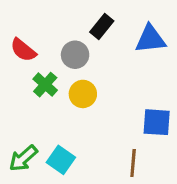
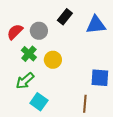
red semicircle: (23, 50) -> (15, 32), turned 96
gray circle: (75, 55) -> (39, 31), moved
green arrow: (23, 158) -> (25, 81), moved

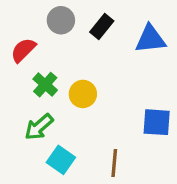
gray circle: (39, 31) -> (61, 20), moved
brown line: (85, 104) -> (114, 163), moved

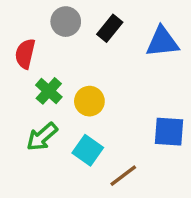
red semicircle: (23, 50) -> (25, 54), turned -32
cyan square: (61, 160) -> (88, 150), moved
brown line: (114, 163) -> (123, 176), turned 48

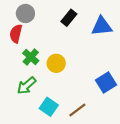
gray circle: (66, 22) -> (25, 13), moved
blue square: (169, 132) -> (106, 82), turned -36
cyan square: (88, 150) -> (49, 107), moved

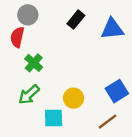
yellow circle: (56, 63) -> (74, 98), moved
cyan square: (49, 107) -> (54, 118), turned -36
brown line: (77, 110) -> (108, 122), moved

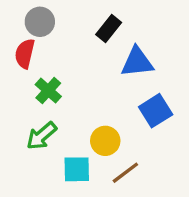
blue triangle: (112, 29) -> (137, 62), moved
blue square: (117, 91) -> (156, 111), moved
brown line: (108, 122) -> (125, 173), moved

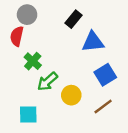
green arrow: (42, 136) -> (47, 82), moved
cyan square: (77, 169) -> (28, 114), moved
brown line: (125, 173) -> (103, 106), moved

